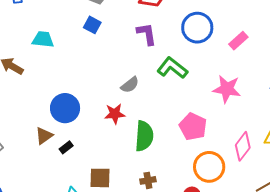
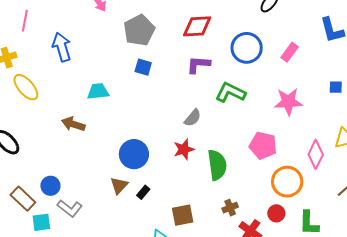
purple L-shape: (147, 34) -> (198, 65), turned -65

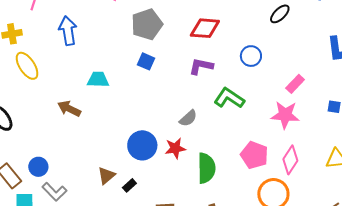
blue circle: (247, 48) -> (251, 56), size x0.7
pink rectangle: (290, 52) -> (295, 84), moved
blue circle: (134, 154) -> (142, 145), moved
pink diamond: (316, 154) -> (290, 160), moved

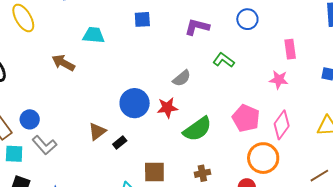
blue square: (146, 61) -> (142, 19), turned -30
pink rectangle: (295, 84) -> (290, 49), turned -54
green L-shape: (229, 98) -> (224, 60), size x0.7
pink star: (285, 115) -> (279, 80), size x0.7
green semicircle: (206, 168) -> (197, 129), turned 52

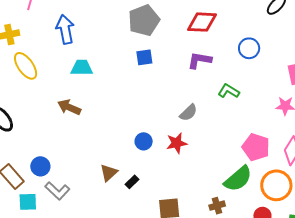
cyan trapezoid: (94, 35) -> (82, 68), moved
blue circle: (135, 103) -> (144, 141), size x0.6
green semicircle: (197, 129) -> (238, 179), moved

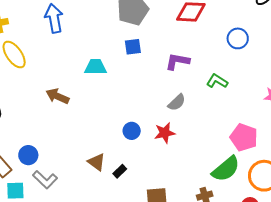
purple L-shape: (199, 60) -> (177, 61), moved
cyan trapezoid: (82, 68) -> (96, 67), moved
brown triangle: (109, 173) -> (97, 162), turned -42

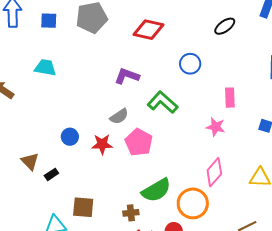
blue square: (133, 47) -> (49, 21), moved
green L-shape: (217, 81) -> (163, 102), size x1.4
pink pentagon: (244, 137) -> (139, 142), moved

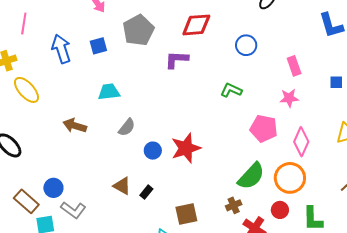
purple L-shape: (127, 76) -> (177, 60), moved
green L-shape: (163, 102) -> (231, 90), size x0.7
gray semicircle: (119, 116) -> (127, 127), moved
pink pentagon: (139, 142) -> (264, 128), moved
red star: (102, 144) -> (186, 148), size x1.4

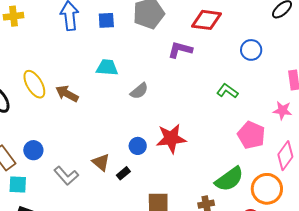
yellow ellipse: (26, 90) -> (34, 84), moved
gray semicircle: (127, 127) -> (139, 91), moved
blue circle: (153, 151) -> (138, 146), moved
gray L-shape: (73, 210) -> (66, 176), moved

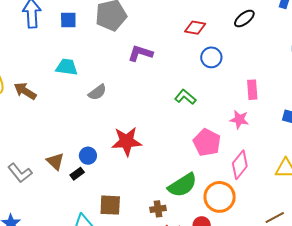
red diamond: (206, 20) -> (195, 28), moved, size x0.7
blue circle: (138, 146) -> (88, 156), moved

